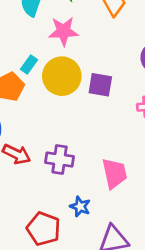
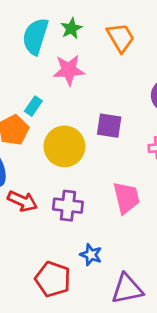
yellow circle: (62, 76) -> (64, 146), moved
pink trapezoid: (114, 173) -> (126, 198), moved

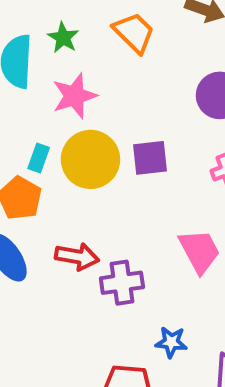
yellow circle: (64, 146) -> (90, 159), moved
red arrow: (22, 201) -> (77, 257), moved

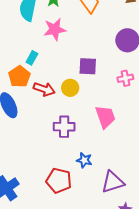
yellow circle: (90, 159) -> (70, 88), moved, size x0.6
red arrow: (77, 257) -> (44, 89), moved

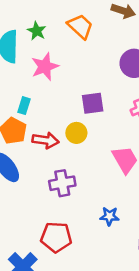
purple cross: (64, 127) -> (62, 183), moved
red pentagon: (59, 181) -> (56, 237), moved

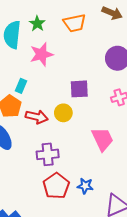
orange trapezoid: (80, 26) -> (75, 23), turned 120
red pentagon: (56, 237) -> (56, 186), moved, turned 30

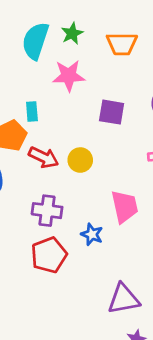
cyan rectangle: (21, 86) -> (32, 112), turned -40
purple square: (79, 89) -> (112, 112), moved
blue star: (85, 186) -> (92, 234), moved

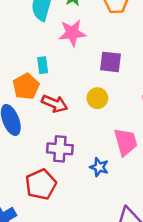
yellow circle: (80, 160) -> (97, 98), moved
red pentagon: (49, 255) -> (41, 184), moved

